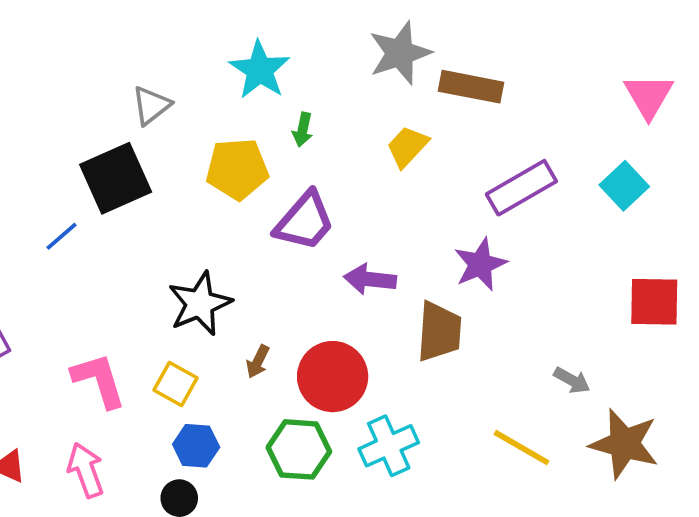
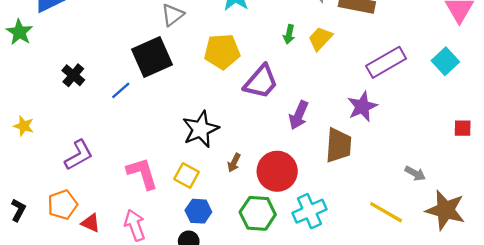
green arrow: (303, 130) -> (289, 34), moved
purple arrow: (370, 279) -> (299, 115), turned -72
red square: (654, 302) -> (463, 128), size x0.6

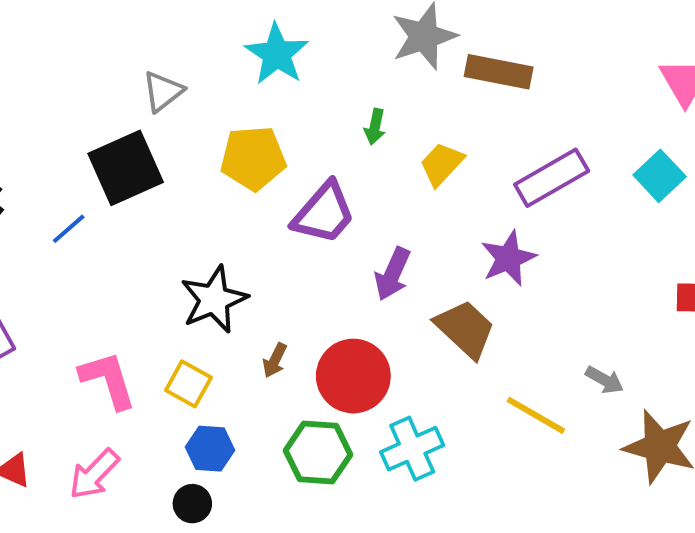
yellow trapezoid: (320, 39) -> (442, 164), moved
brown trapezoid: (339, 145) -> (465, 329), turned -51
yellow line: (386, 212) -> (536, 415), moved
pink arrow: (135, 225) -> (94, 474), turned -116

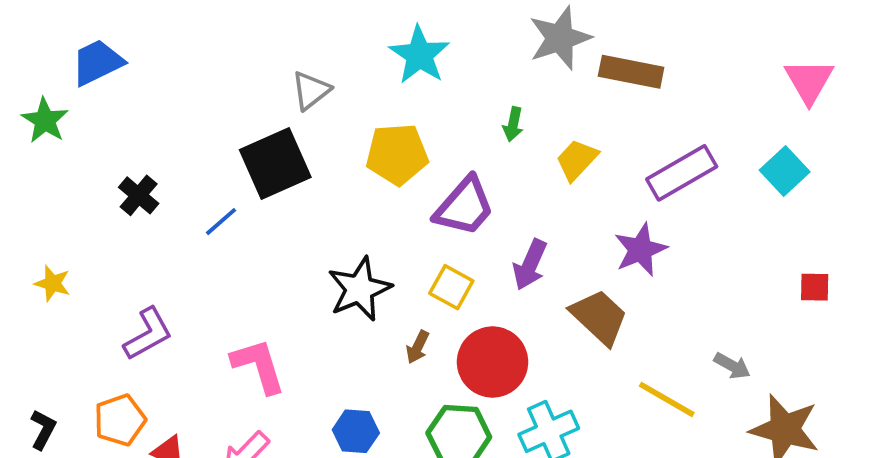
yellow square: (188, 384) -> (451, 287), moved

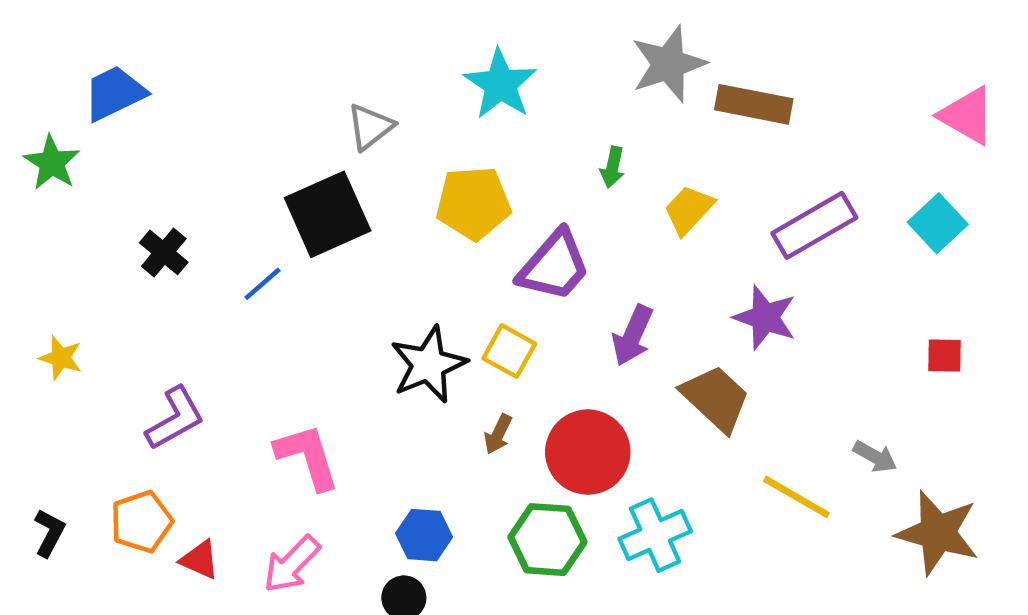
pink triangle: (809, 81) -> (967, 116), turned -30
purple star: (640, 250) -> (765, 317), turned -30
yellow square: (451, 287) -> (509, 351), moved
red square: (815, 287) -> (944, 356), moved

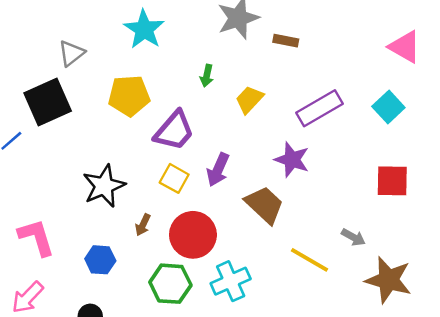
brown rectangle: (754, 104) -> (286, 41), size x0.6
yellow square: (509, 351) -> (174, 178), moved
red square: (944, 356) -> (392, 181), size x1.6
blue hexagon: (424, 535) -> (100, 260), moved

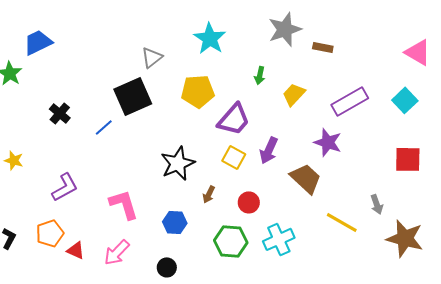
red circle: (193, 235) -> (249, 202), size x0.6
gray arrow: (353, 237) -> (377, 204), turned 42

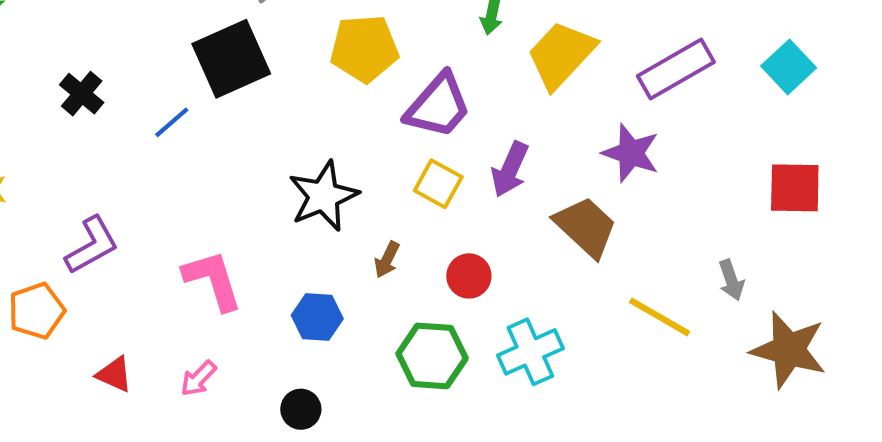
yellow trapezoid: (294, 94) -> (561, 55), size x1.5
orange pentagon: (50, 233) -> (37, 311), moved
pink arrow: (117, 252) -> (198, 378), size x0.7

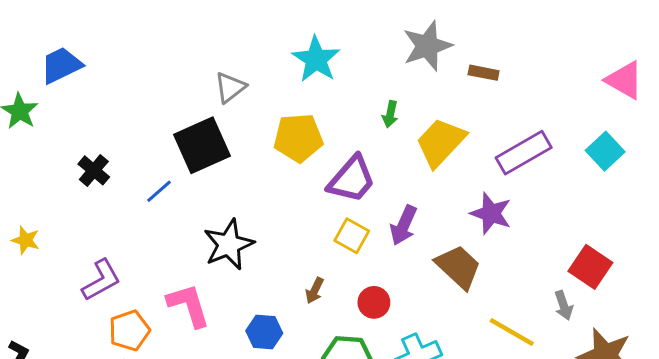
red square: (795, 188) -> (590, 267), moved, turned 33
black star: (323, 196) -> (229, 245), moved
orange pentagon: (37, 311) -> (129, 331), moved

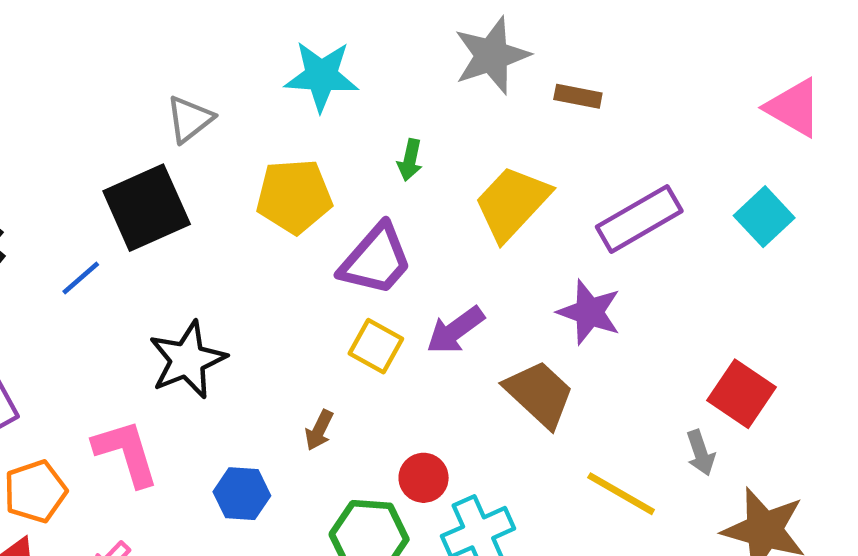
cyan star: (316, 59) -> (321, 76), turned -30
green arrow: (390, 114) -> (410, 160), moved
purple arrow: (404, 225) -> (455, 330), turned 30
red circle: (374, 302) -> (424, 478), moved

